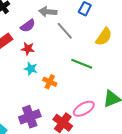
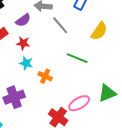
purple cross: (30, 117) -> (14, 97), moved

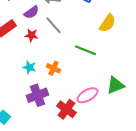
gray line: (60, 25) -> (53, 25), moved
cyan star: (26, 63) -> (29, 67), moved
purple cross: (14, 97) -> (37, 95), moved

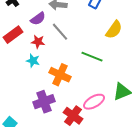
cyan star: (29, 67) -> (33, 61), moved
orange cross: (53, 68) -> (60, 75), size x1.5

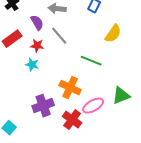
purple semicircle: (38, 19) -> (37, 23), turned -84
orange cross: (60, 75) -> (70, 88), moved

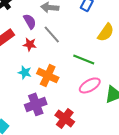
cyan star: (32, 65) -> (25, 72), moved
orange cross: (70, 88) -> (48, 75), moved
pink ellipse: (93, 106) -> (90, 85), moved

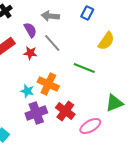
cyan star: (25, 72) -> (27, 91), moved
pink ellipse: (90, 85) -> (90, 126), moved
red cross: (65, 118) -> (65, 111), moved

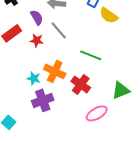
yellow semicircle: (106, 41) -> (109, 15), moved, turned 90
red cross: (65, 111) -> (81, 84), moved

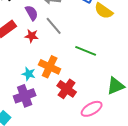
red cross: (81, 84) -> (67, 89), moved
purple cross: (43, 100) -> (25, 96), moved

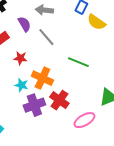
red star: (32, 36) -> (20, 58), moved
purple cross: (25, 96) -> (34, 105), moved

